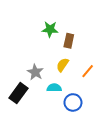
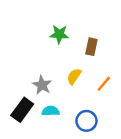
brown rectangle: (69, 41) -> (91, 47), moved
cyan semicircle: (54, 88) -> (51, 111), moved

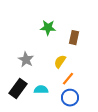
orange line: (104, 84) -> (68, 79), moved
gray star: (42, 85) -> (26, 60), moved

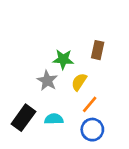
green star: (48, 28) -> (63, 59), moved
gray star: (26, 60) -> (47, 81), moved

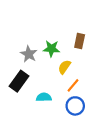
gray star: (47, 81) -> (29, 54), moved
black rectangle: (23, 118) -> (19, 81), moved

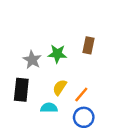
yellow semicircle: (64, 67) -> (60, 87), moved
black rectangle: (19, 81) -> (21, 90), turned -30

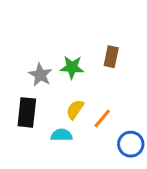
blue circle: (84, 117) -> (131, 144), moved

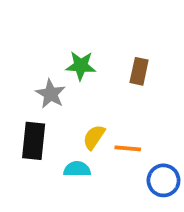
green star: (72, 67) -> (81, 66), moved
orange line: (102, 118) -> (128, 148), turned 55

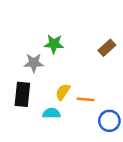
brown rectangle: (139, 71) -> (107, 48), moved, turned 36
gray star: (51, 94) -> (34, 63), turned -30

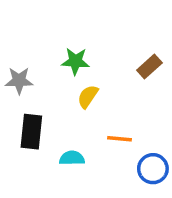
gray star: (34, 63) -> (19, 81), moved
yellow semicircle: (63, 92) -> (88, 96), moved

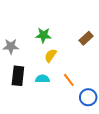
orange line: (119, 139) -> (69, 80), turned 48
cyan semicircle: (72, 158) -> (42, 79), moved

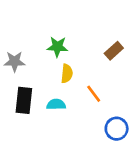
yellow semicircle: (51, 56) -> (67, 74), turned 152
orange line: (69, 80) -> (94, 94), moved

